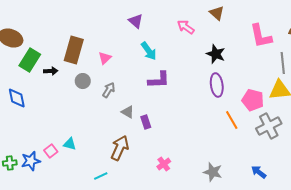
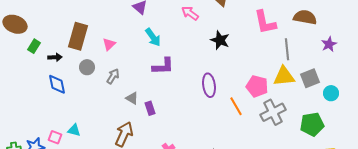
green rectangle: (30, 60) -> (34, 46), size x0.6
purple ellipse: (217, 85) -> (209, 85), moved
blue diamond: (17, 98) -> (57, 84), moved
pink square: (51, 151) -> (55, 137), turned -32

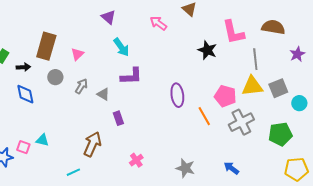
black star: (220, 40) -> (207, 50), moved
gray triangle: (132, 98) -> (103, 94), moved

